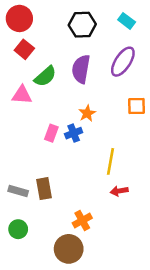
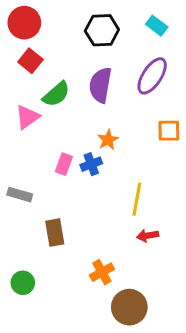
pink triangle: (22, 95) -> (27, 117), turned -40
gray rectangle: (18, 191) -> (20, 195), moved
brown circle: (69, 249) -> (129, 307), moved

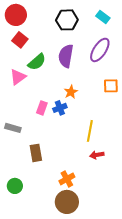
brown circle: (129, 307) -> (67, 202), moved

